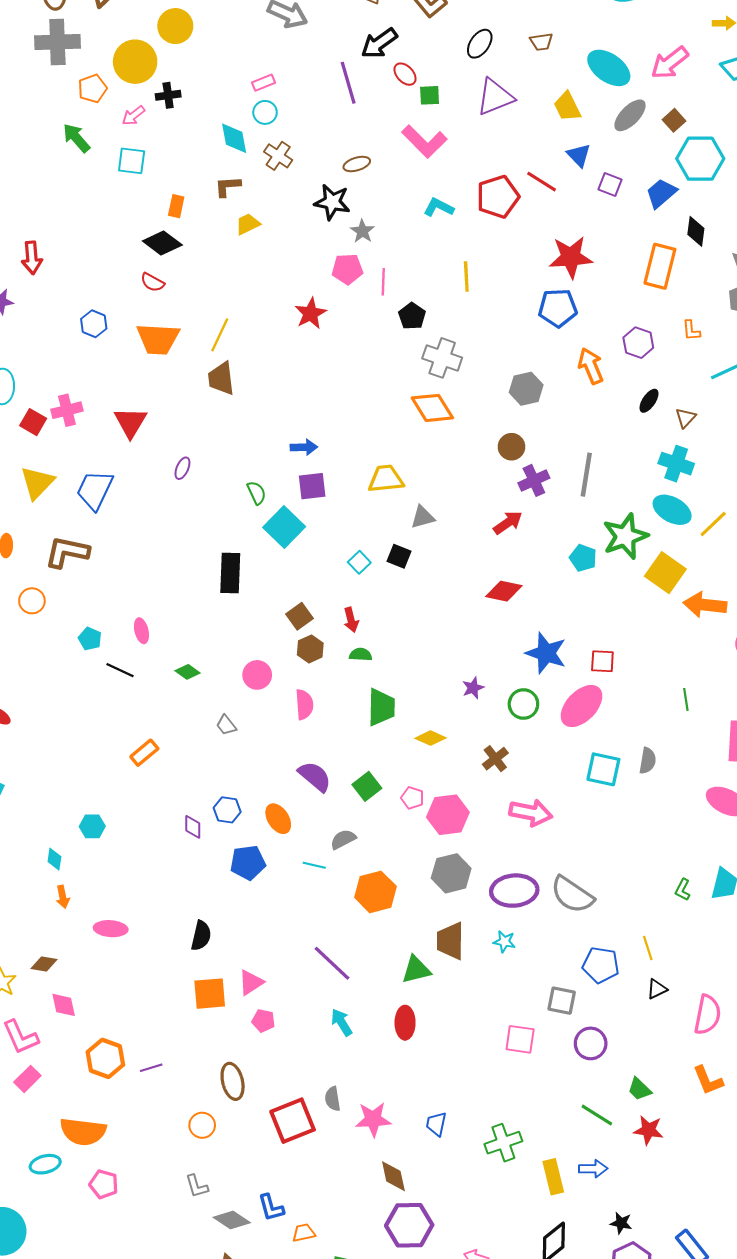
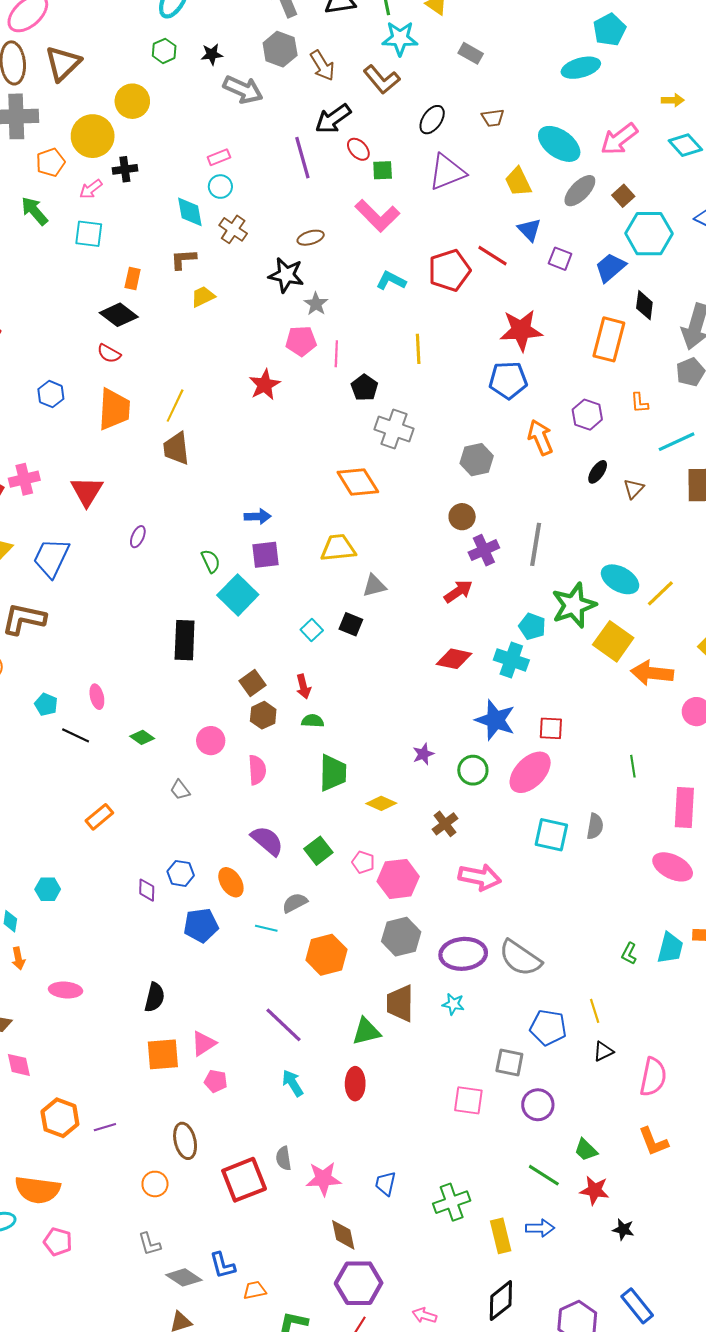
orange trapezoid: (158, 339) -> (114, 409), turned -90
orange diamond: (432, 408) -> (358, 482), moved
cyan cross: (676, 464) -> (511, 660), moved
black star: (621, 1223) -> (623, 1230), moved

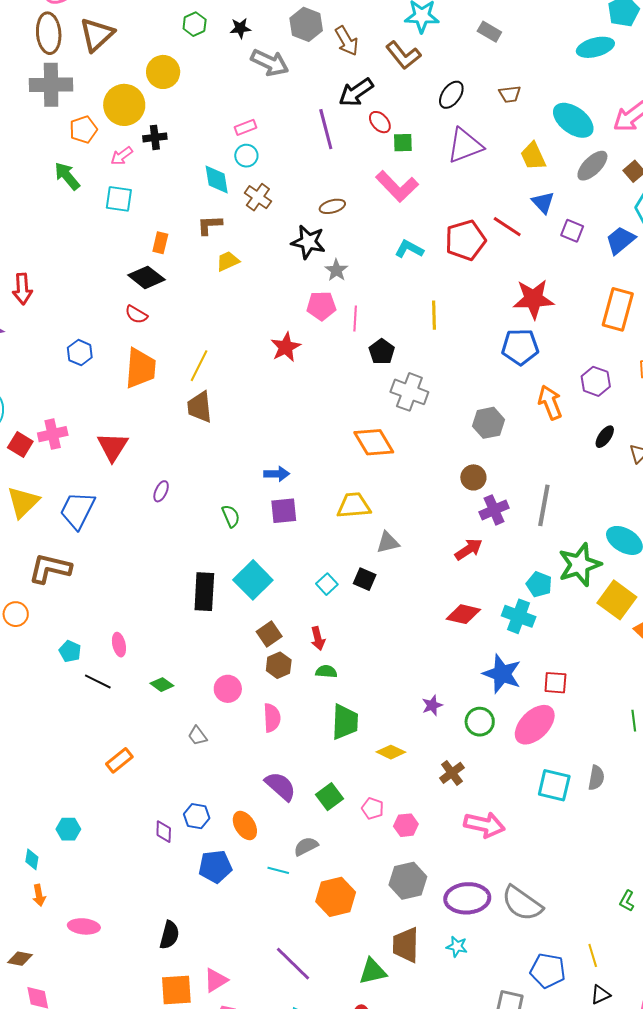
cyan square: (238, 595) -> (253, 580), moved
pink hexagon: (398, 879) -> (406, 825), size x0.6

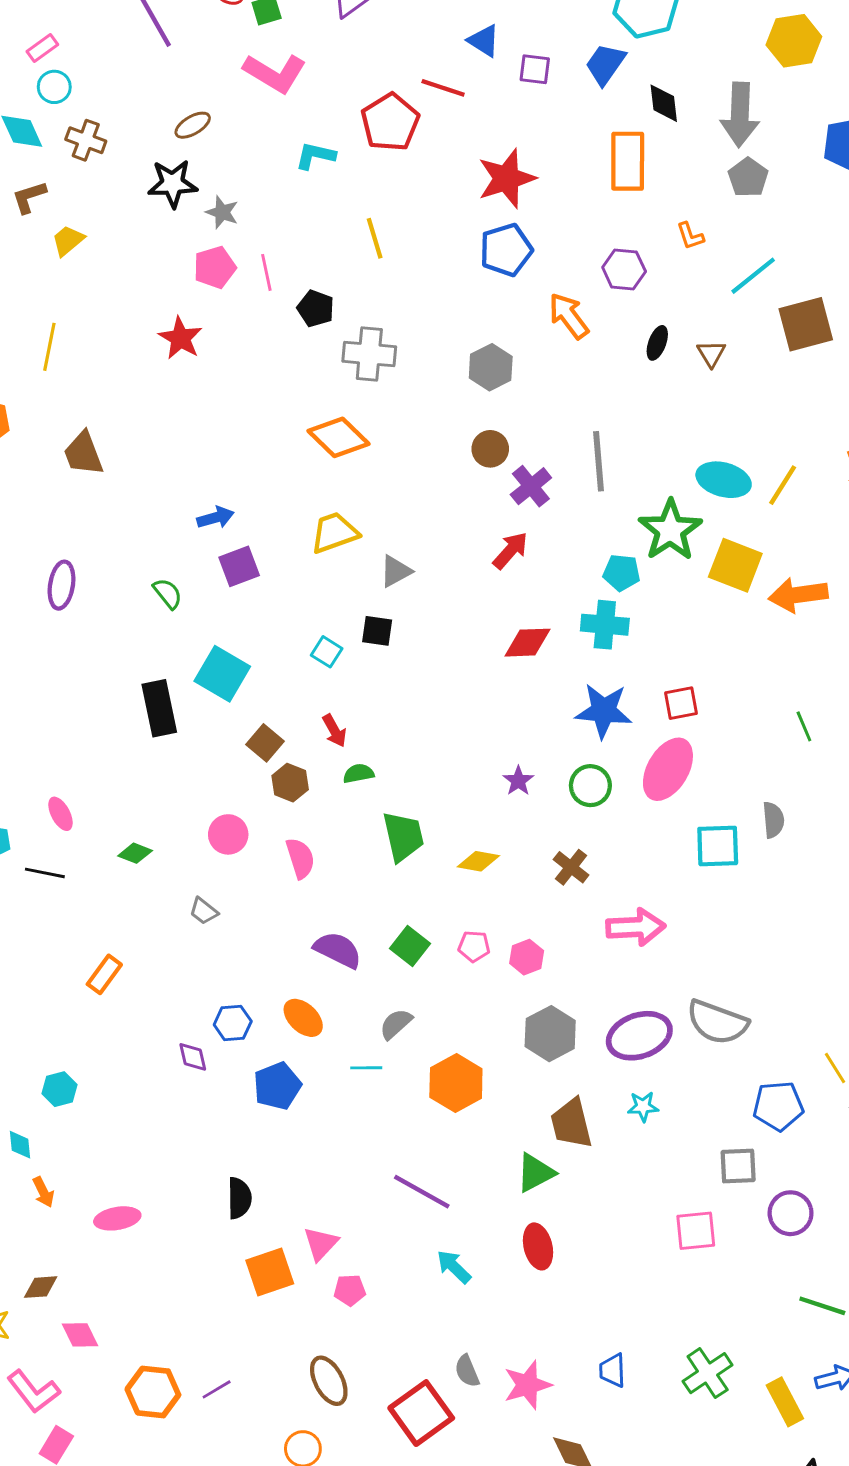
yellow line: (199, 366) -> (49, 347), moved
purple ellipse: (161, 491) -> (61, 585), size x1.5

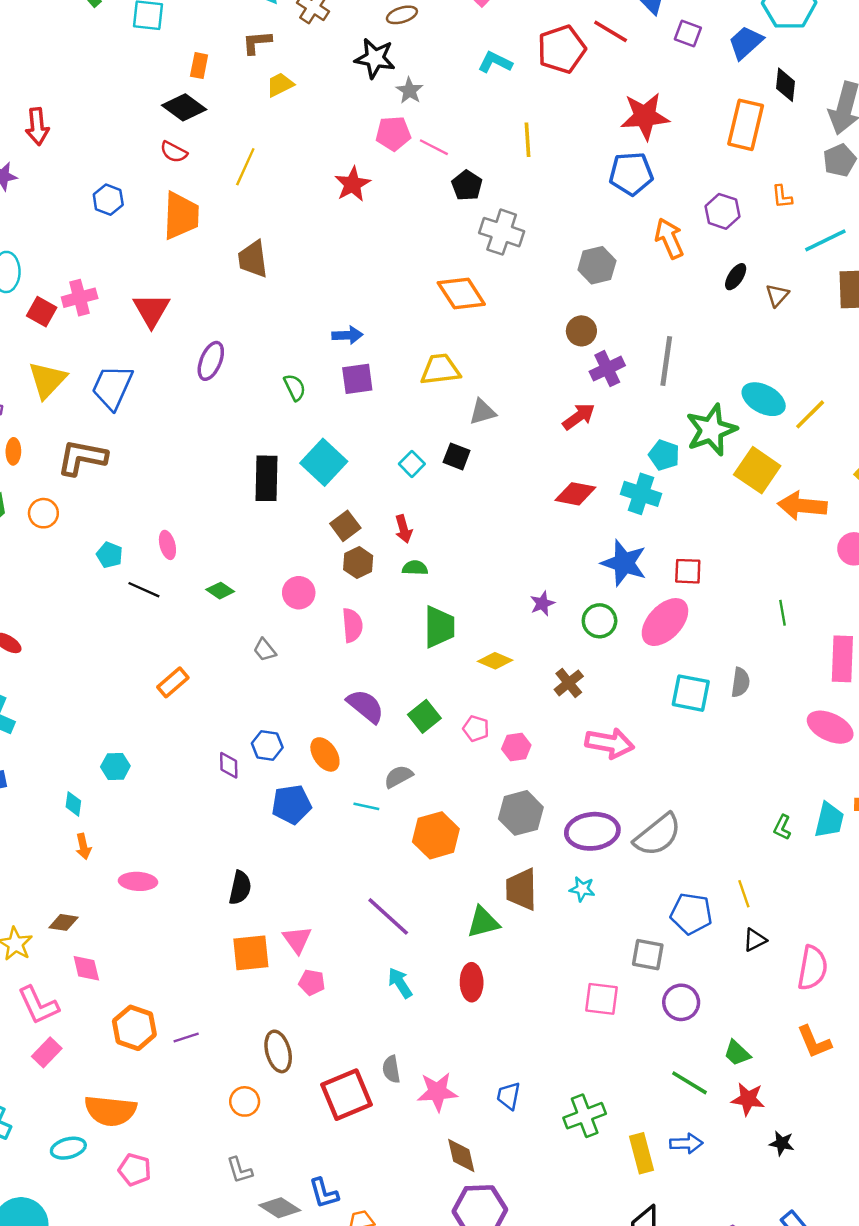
pink line: (266, 272) -> (434, 147), turned -64
gray semicircle: (717, 1022) -> (658, 835), turned -72
pink triangle: (321, 1244) -> (297, 940), turned -32

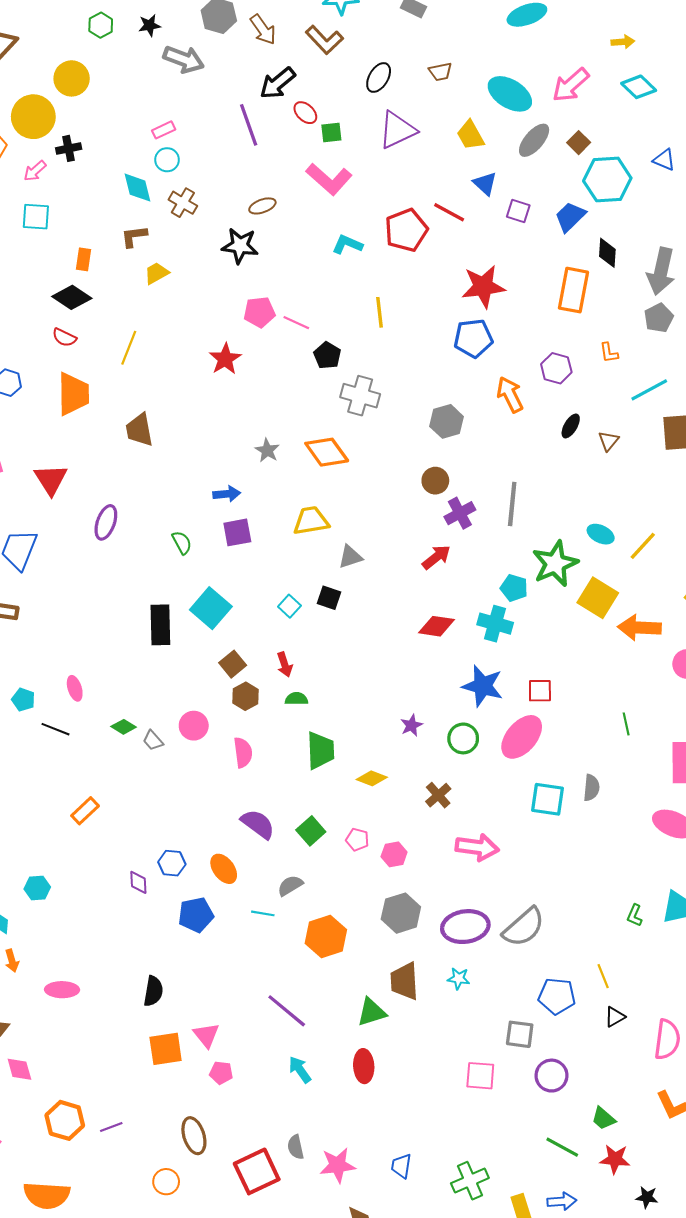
gray star: (409, 91) -> (267, 450), moved
cyan ellipse: (764, 399) -> (601, 534), size x0.7
gray trapezoid: (265, 650) -> (153, 740), moved

